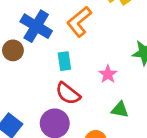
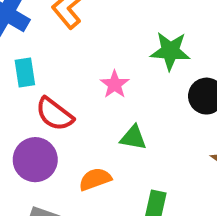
cyan rectangle: (64, 61) -> (25, 72), moved

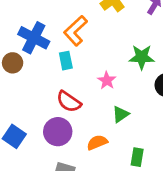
cyan rectangle: (25, 72) -> (66, 61), moved
green triangle: (133, 138) -> (121, 114), turned -42

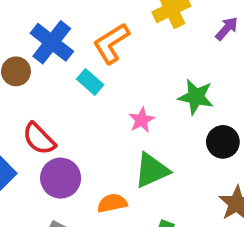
cyan rectangle: (66, 61) -> (90, 82), turned -48
red semicircle: (69, 102) -> (39, 139), moved
green triangle: (121, 114) -> (152, 170), size x1.5

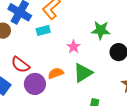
cyan rectangle: (90, 82) -> (43, 30), turned -48
orange semicircle: (112, 203) -> (56, 73), moved

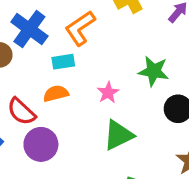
orange semicircle: (56, 73) -> (56, 93), moved

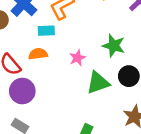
green triangle: (118, 135) -> (98, 83), moved

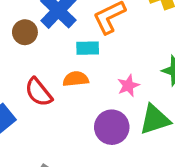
purple circle: (22, 91) -> (112, 127), moved

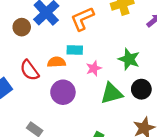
cyan rectangle: (88, 48) -> (75, 50), moved
purple circle: (112, 127) -> (63, 92), moved

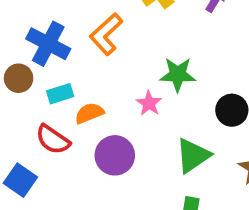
cyan rectangle: (75, 50) -> (60, 94), moved
green star: (129, 59) -> (178, 74), moved
green triangle: (112, 93) -> (193, 156), moved

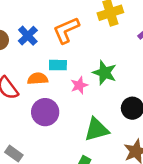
blue cross: (48, 44) -> (28, 36), moved, size x0.7
cyan rectangle: (60, 94) -> (58, 65), moved

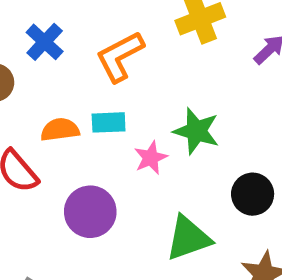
blue cross: (28, 36) -> (45, 42), moved
orange semicircle: (38, 79) -> (60, 130), moved

